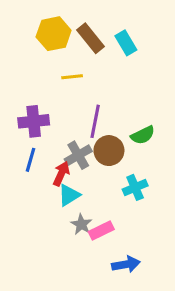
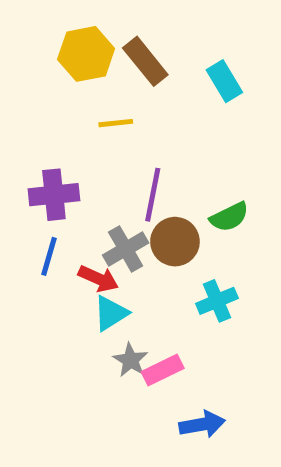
cyan rectangle: (126, 43) -> (224, 81), moved
red arrow: (61, 174) -> (98, 279), turned 90

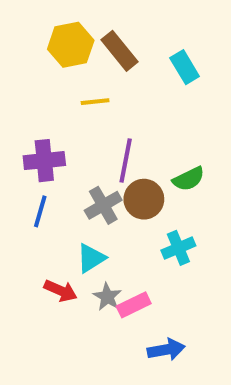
red arrow: (98, 279) -> (61, 291), moved

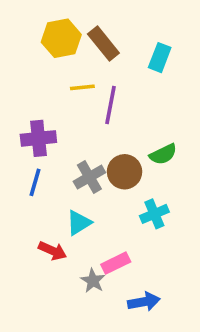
cyan rectangle: (185, 67) -> (160, 58), turned 52
purple line: (126, 161) -> (110, 105), moved
gray star: (107, 297) -> (93, 281), moved

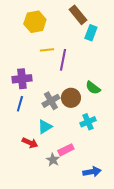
brown rectangle: (103, 44) -> (78, 15), moved
green semicircle: (163, 154) -> (93, 88), turned 63
blue arrow: (144, 302) -> (92, 172), moved

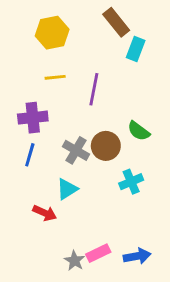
yellow line: (47, 50) -> (55, 77), moved
gray cross: (51, 101) -> (76, 150), turned -30
pink rectangle: (66, 150) -> (98, 253), moved
gray star: (53, 160) -> (75, 261), moved

